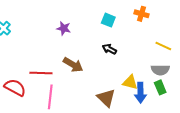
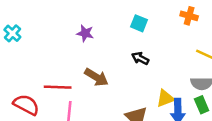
orange cross: (142, 14) -> (189, 16), moved
yellow triangle: (130, 82) -> (165, 98), turned -35

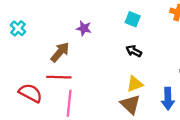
brown arrow: (96, 77) -> (60, 52), moved, turned -80
yellow triangle: (165, 98) -> (135, 84), moved

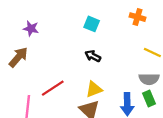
purple star: (84, 28) -> (31, 29), moved
red line: (59, 77) -> (53, 88), moved, turned -35

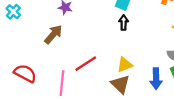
black arrow: (93, 56) -> (124, 23), moved, turned 64

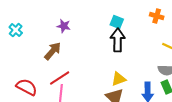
black arrow: (124, 23) -> (118, 40), size x1.6
red line: (86, 64) -> (60, 78), moved

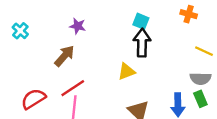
yellow triangle: (119, 79) -> (126, 71), moved
red semicircle: (27, 87) -> (33, 99), turned -60

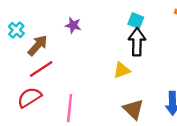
brown arrow: (64, 56) -> (38, 45), moved
red line: (73, 88) -> (41, 69), moved

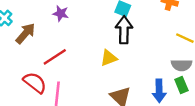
red line: (41, 69) -> (55, 57), moved
red semicircle: (29, 97) -> (35, 83), moved, turned 70

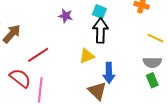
purple star: (61, 13) -> (66, 16), moved
blue arrow: (159, 91) -> (109, 73), moved

